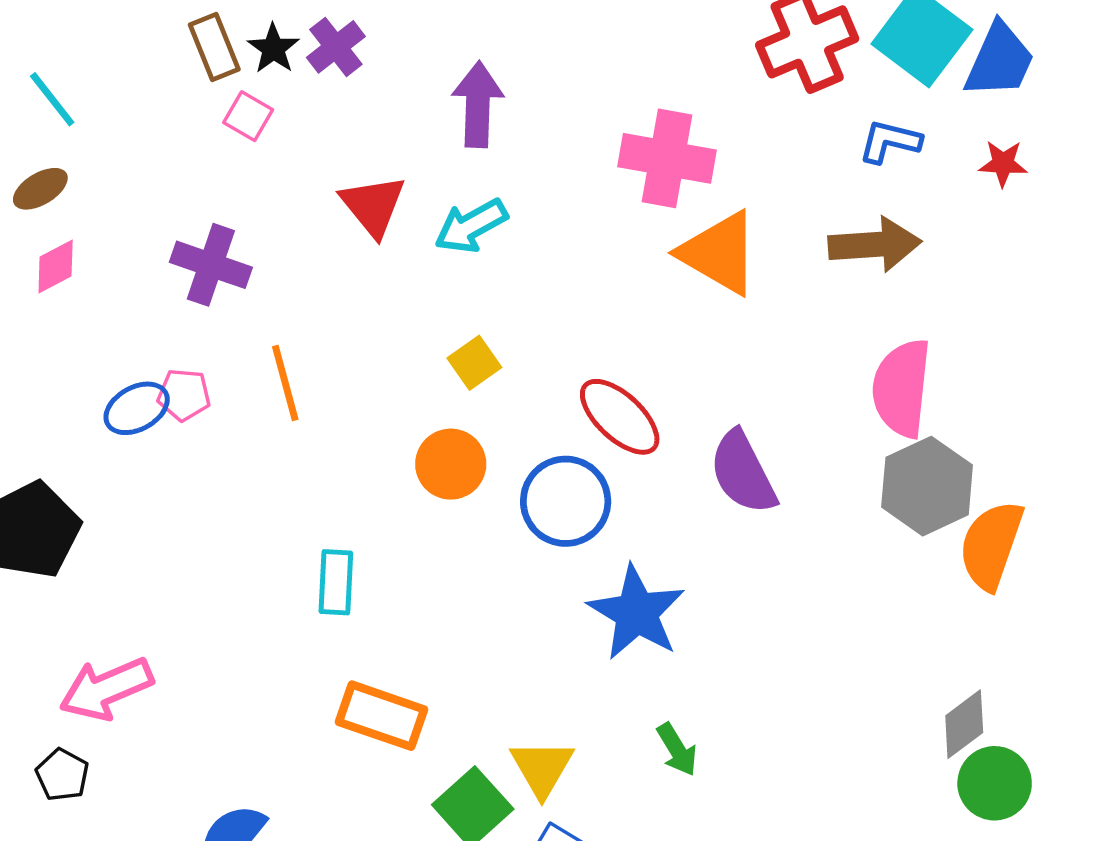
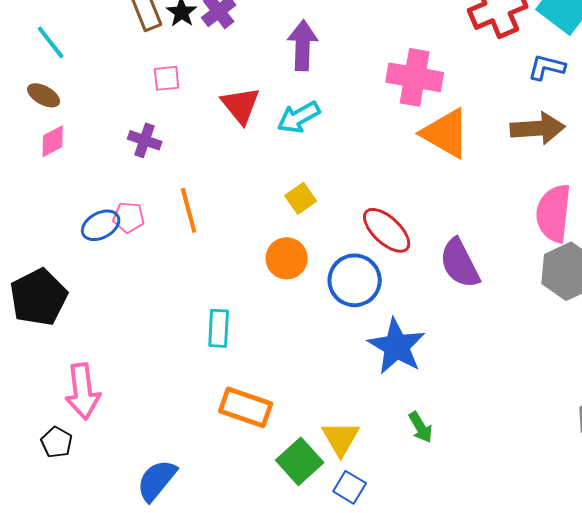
pink square: (248, 116) -> (167, 78), moved, turned -36
brown ellipse: (40, 189) -> (44, 95), turned 60
purple cross: (211, 265) -> (145, 140), size x0.7
pink arrow: (106, 689) -> (83, 391), turned -74

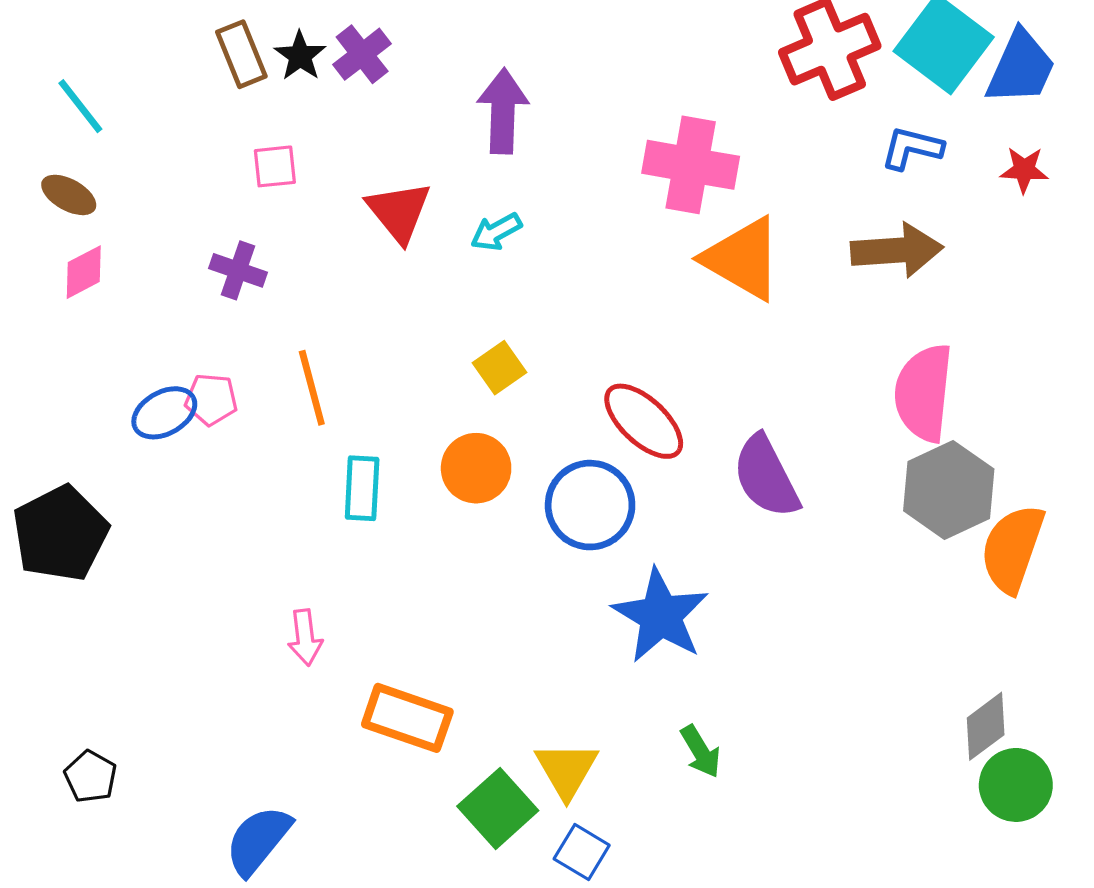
cyan arrow: (299, 117) -> (496, 232), size x0.7
cyan rectangle: (219, 328) -> (362, 488), moved
pink arrow: (83, 391) -> (305, 637), moved, size x0.6

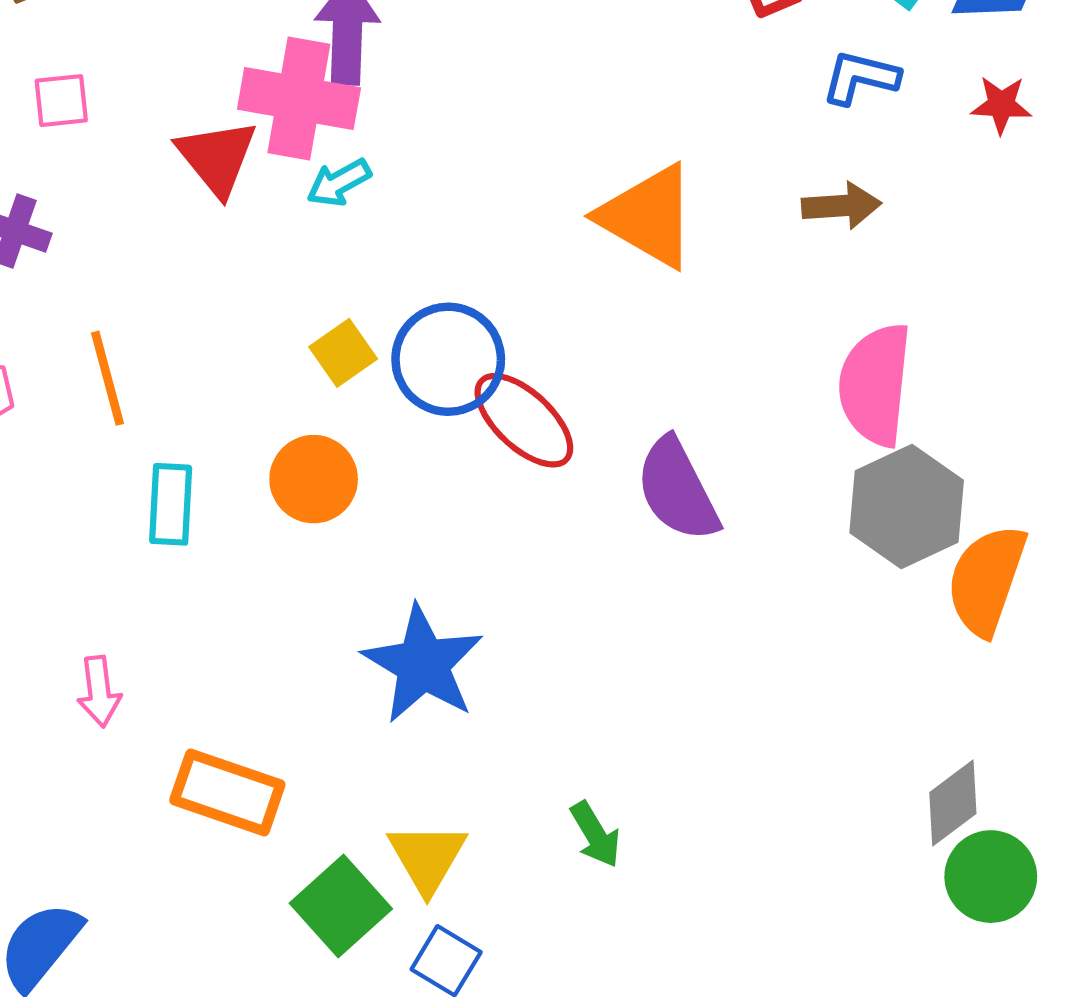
pink cross: (691, 165) -> (299, 98), moved
brown arrow: (897, 250) -> (841, 206), size x0.7
blue circle: (590, 505) -> (448, 359), moved
blue star: (660, 616) -> (423, 664), moved

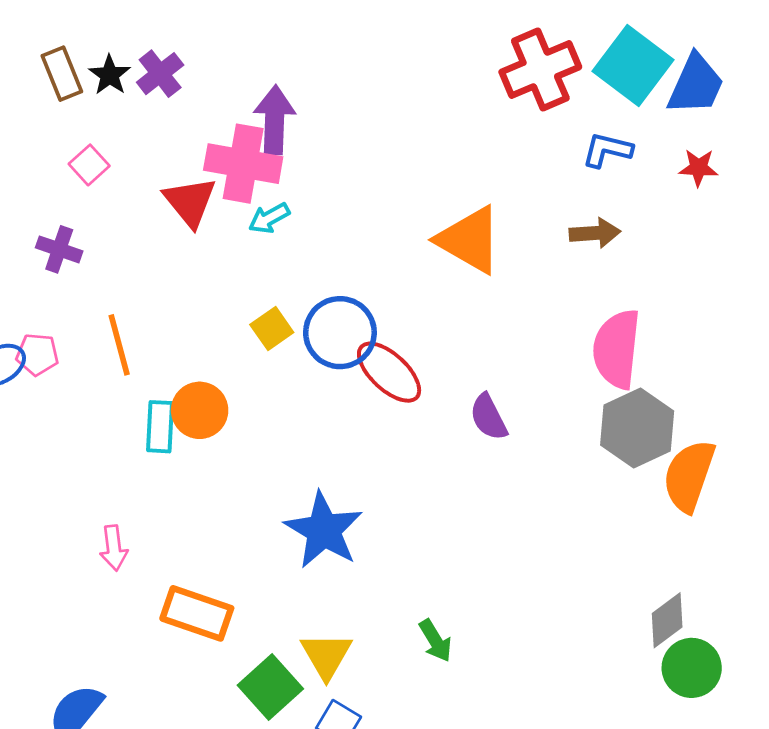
pink square: (61, 101) -> (89, 165), turned -36
orange circle: (314, 479) -> (200, 410), moved
purple semicircle: (677, 490) -> (489, 417), size x0.7

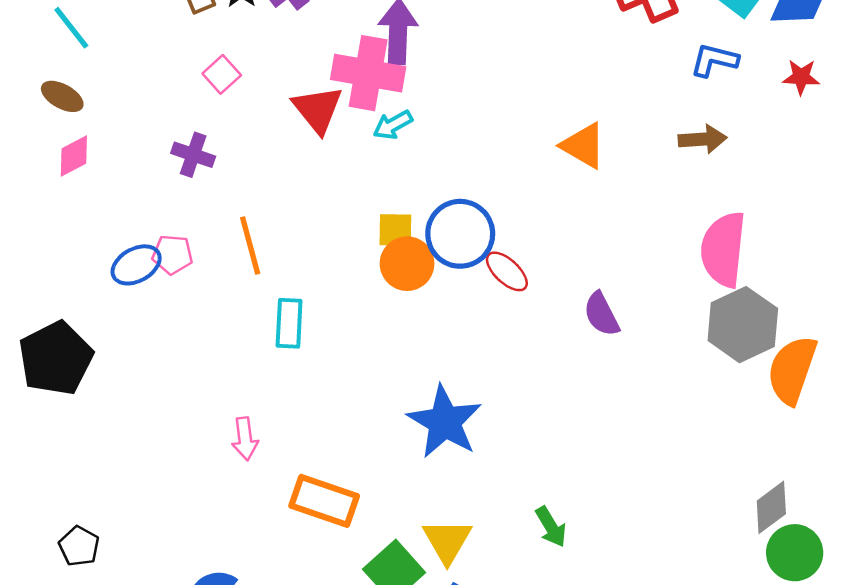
orange triangle: (469, 240) -> (583, 146), size x0.7
yellow square: (272, 329) -> (395, 230), turned 36
red ellipse: (389, 372) -> (507, 271), size x0.7
orange circle: (200, 410) -> (407, 264), moved

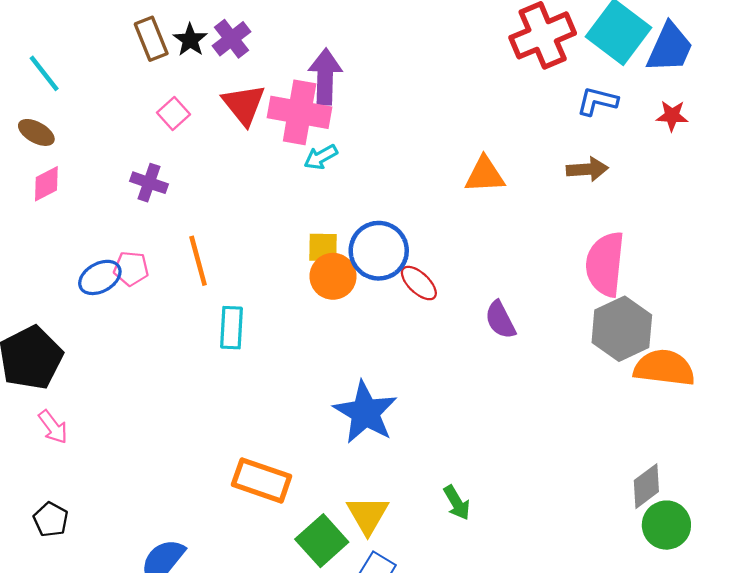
red triangle: (318, 109) -> (244, 105), moved
orange triangle: (583, 146) -> (485, 175), turned -33
orange semicircle: (792, 370) -> (664, 368), turned 78
pink arrow: (245, 439) -> (53, 427), moved, turned -30

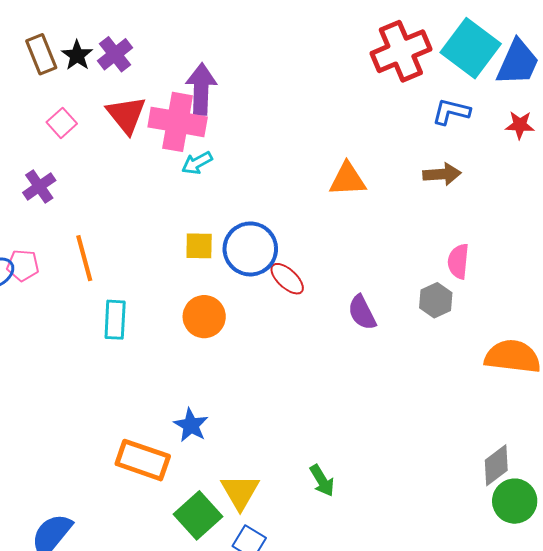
purple cross: (149, 183) -> (39, 186), turned 36
pink semicircle: (605, 264) -> (458, 261), size x0.6
orange circle: (333, 276) -> (204, 317), moved
gray hexagon: (622, 329) -> (436, 300), moved, size x0.6
blue star: (365, 412) -> (191, 425), moved, size x0.6

